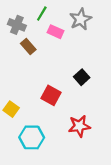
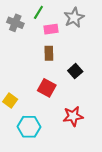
pink rectangle: (56, 32) -> (51, 29), turned -32
brown rectangle: (28, 46) -> (49, 53), moved, turned 40

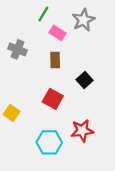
gray cross: (15, 23) -> (17, 49), moved
pink rectangle: (51, 29) -> (58, 33), turned 40
cyan hexagon: (29, 127) -> (49, 142), moved

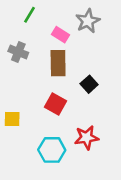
green line: (43, 14) -> (29, 15), moved
brown rectangle: (55, 60) -> (58, 63), size x1.5
yellow square: (12, 113) -> (12, 119), turned -35

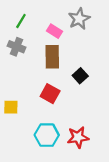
green line: (29, 15) -> (21, 21), moved
red star: (87, 138) -> (78, 137), moved

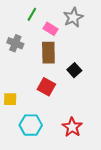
green line: (21, 21) -> (32, 14), moved
cyan hexagon: (47, 135) -> (31, 125), moved
red star: (78, 137) -> (72, 127), turned -30

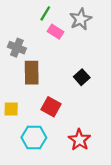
green line: (32, 14) -> (45, 13), moved
brown rectangle: (48, 53) -> (32, 73), moved
red square: (46, 87) -> (51, 107), moved

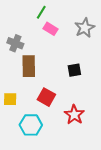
gray star: (81, 19) -> (85, 28), moved
black square: (82, 77) -> (74, 70), turned 32
red star: (79, 140) -> (74, 115), moved

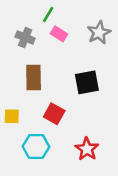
gray cross: (15, 43) -> (25, 38), moved
black square: (74, 70) -> (87, 82), size x1.5
red star: (74, 115) -> (87, 149), moved

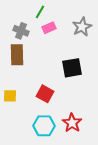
pink rectangle: (59, 34) -> (49, 28), turned -56
brown rectangle: (34, 77) -> (17, 55), moved
cyan hexagon: (36, 147) -> (44, 126), moved

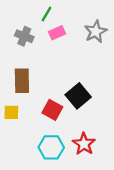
brown rectangle: (17, 55) -> (22, 81), moved
black square: (72, 68) -> (78, 96), moved, turned -30

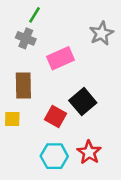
green line: (46, 14) -> (34, 15), moved
pink rectangle: (57, 33) -> (60, 58), moved, size x1.5

